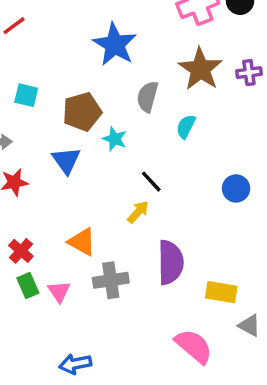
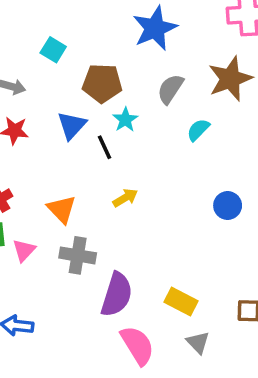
black line: (151, 182) -> (104, 147), moved
purple semicircle: (170, 262) -> (117, 295), moved

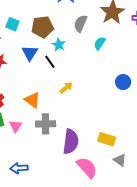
cyan square: (53, 50) -> (12, 24), moved

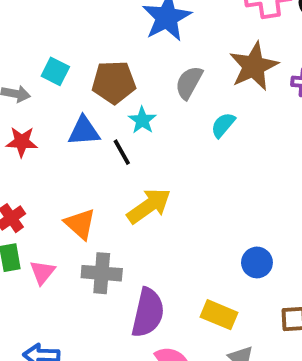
blue triangle: (30, 53) -> (84, 131), turned 48
blue circle: (123, 82) -> (257, 262), moved
yellow arrow: (66, 88) -> (149, 206), size x1.6

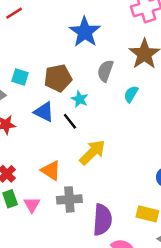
blue triangle: (84, 131) -> (44, 112), turned 40

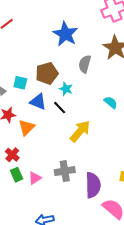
cyan square: (20, 77) -> (20, 83), moved
cyan semicircle: (131, 94) -> (111, 102), moved, turned 104
orange triangle: (51, 171) -> (27, 127), moved, turned 48
pink triangle: (32, 205) -> (35, 178), turned 32

